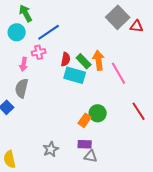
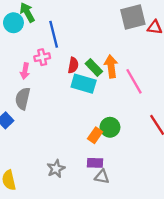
gray square: (118, 17) -> (133, 17), turned 30
cyan circle: (17, 32) -> (13, 23), moved
blue line: (49, 32) -> (54, 34), turned -70

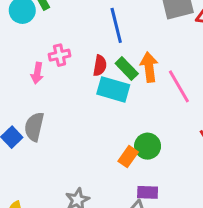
blue line: (54, 34) -> (116, 25), moved
gray semicircle: (23, 99) -> (34, 127), moved
purple rectangle: (95, 163) -> (148, 192), moved

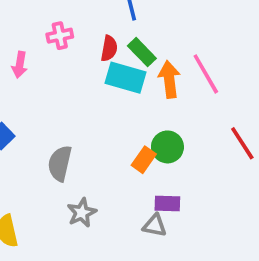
orange arrow: (149, 67) -> (169, 79), moved
pink arrow: (37, 73) -> (20, 65), moved
gray semicircle: (34, 127) -> (60, 163), moved

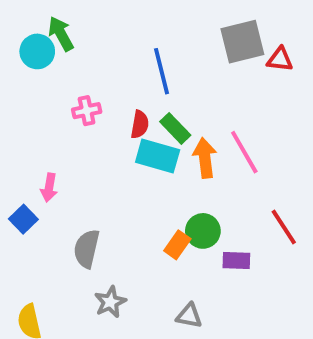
pink arrow: (20, 65) -> (49, 188), moved
purple rectangle: (167, 204) -> (236, 261), moved

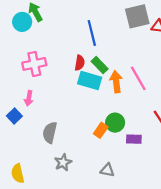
pink cross: (87, 111) -> (34, 64), moved, size x1.5

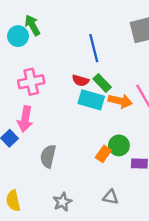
red semicircle: (80, 63) -> (80, 81), turned 96
orange arrow: (116, 82) -> (120, 101), turned 110
pink arrow: (29, 98) -> (25, 119), size x1.5
gray star: (63, 162) -> (62, 202), moved

